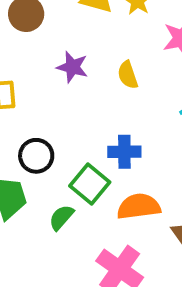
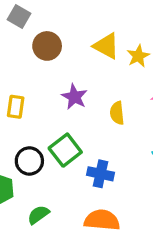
green square: (90, 184) -> (65, 150), moved

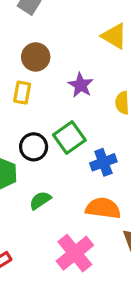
brown circle: (47, 46) -> (36, 57), moved
blue cross: (100, 174) -> (103, 162), turned -35

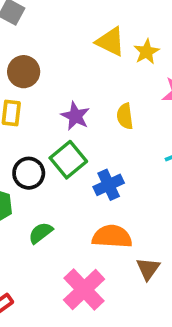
purple star: (81, 85) -> (75, 116), moved

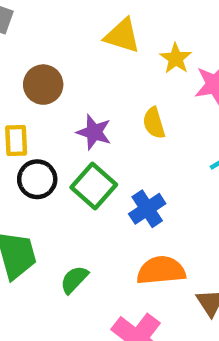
yellow star: (146, 52) -> (176, 58), moved
brown circle: (24, 72) -> (43, 85), moved
black circle: (29, 173) -> (37, 179), moved

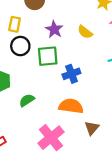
yellow semicircle: (154, 123) -> (85, 32), turned -49
green square: (94, 186) -> (48, 56), turned 30

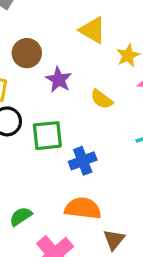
purple star: (54, 29) -> (59, 80), moved
green semicircle: (27, 100) -> (21, 216), moved

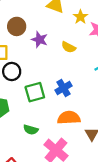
green square: (47, 136) -> (35, 92), moved
green semicircle: (21, 216) -> (31, 130), turned -120

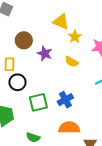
yellow star: (80, 17) -> (75, 37), moved

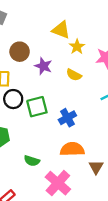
green square: (38, 102) -> (37, 107), moved

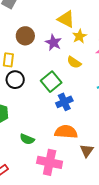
purple star: (43, 66) -> (53, 43), moved
green square: (37, 107) -> (51, 82), moved, turned -30
pink cross: (58, 183) -> (50, 162), turned -35

